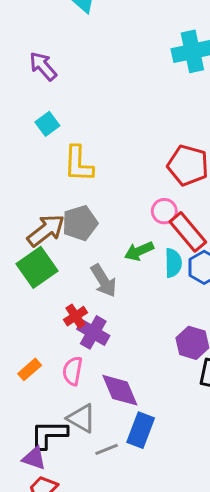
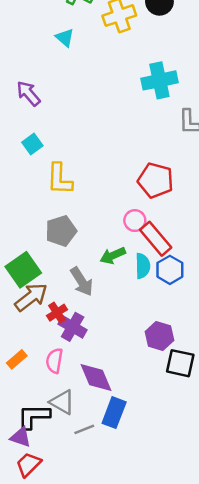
brown arrow: (46, 230) -> (31, 297), moved

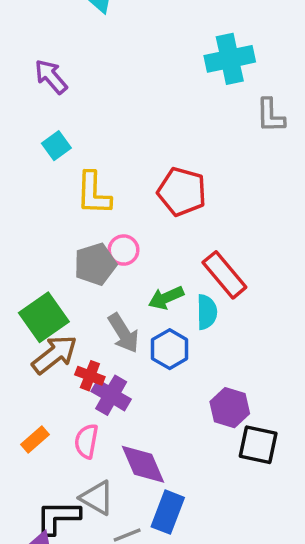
red pentagon: (156, 180) -> (182, 192), moved
pink circle: (135, 221) -> (124, 250), moved
blue hexagon: (170, 270) -> (170, 349), moved
red cross: (57, 313) -> (90, 376), turned -36

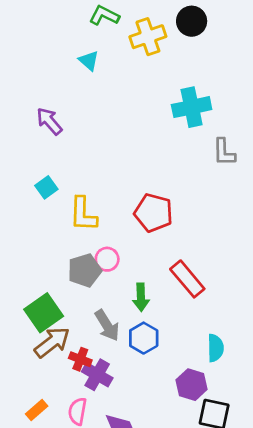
cyan square: (56, 146) -> (46, 187), moved
green arrow: (166, 298) -> (141, 297), turned -68
cyan semicircle: (207, 312) -> (216, 348), moved

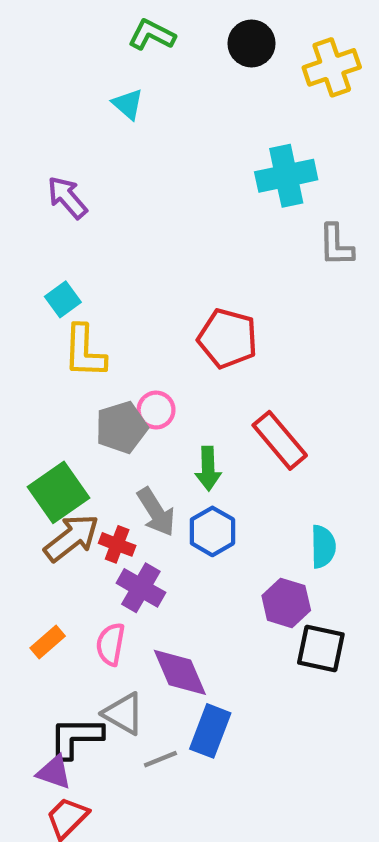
black circle: (192, 21) -> (252, 43), moved
yellow cross: (148, 37) -> (332, 67), moved
yellow L-shape: (83, 214) -> (85, 351), moved
red cross: (80, 359) -> (117, 544), moved

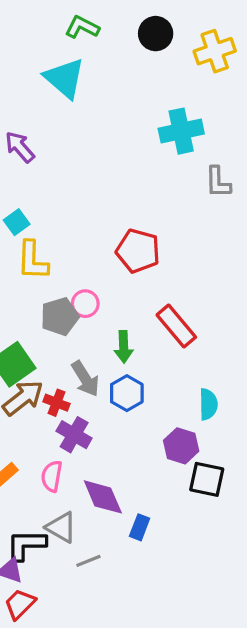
cyan triangle: (128, 104) -> (64, 78), size x1.8
blue rectangle: (210, 731) -> (140, 527), moved, size x0.7

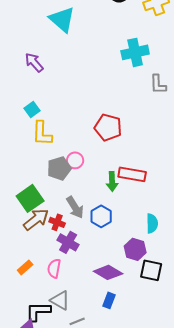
red rectangle: (176, 326) -> (132, 174), turned -40
green arrow: (124, 347) -> (112, 181), moved
purple diamond: (103, 497) -> (108, 272), moved, turned -36

